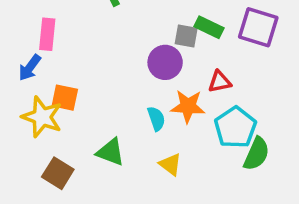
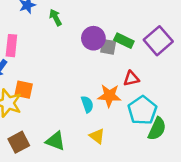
purple square: (258, 27) -> (158, 41), turned 32
purple circle: (165, 62) -> (93, 38), moved
green triangle: (111, 152) -> (55, 141), moved
brown square: (58, 173) -> (19, 142), turned 30

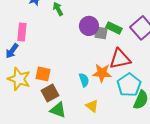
red triangle: (131, 79) -> (120, 59), size x1.6
orange square: (24, 90) -> (43, 74), moved
brown square: (19, 142) -> (50, 93), moved

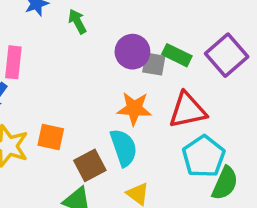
orange star: (102, 73) -> (134, 109), moved
cyan semicircle: (84, 80) -> (124, 148), size x1.5
brown square: (50, 93) -> (90, 165), moved

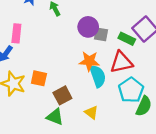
green rectangle: (177, 55) -> (127, 39), moved
cyan semicircle: (124, 148) -> (98, 76), moved

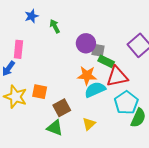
green rectangle: (127, 39) -> (106, 61), moved
cyan semicircle: (98, 76) -> (95, 90), turned -95
yellow triangle: (91, 113) -> (89, 124), turned 40

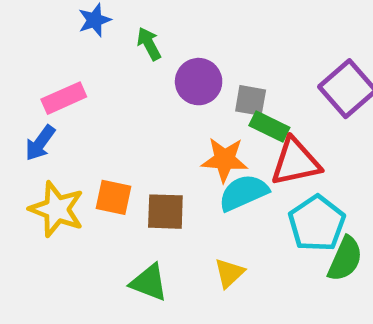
purple circle: (86, 43) -> (199, 82), moved
pink rectangle: (18, 49) -> (64, 98), turned 60
brown square: (62, 108) -> (165, 212), moved, turned 30

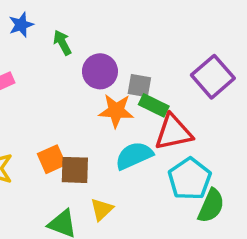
orange star: (225, 160) -> (116, 111), moved
orange square: (113, 197) -> (52, 159), moved, turned -36
yellow triangle: (229, 273) -> (102, 209), moved

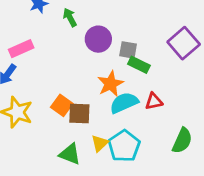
orange star: (116, 111) -> (111, 84), moved, turned -30
red triangle: (173, 132) -> (154, 101), moved, size x0.6
orange square: (52, 159) -> (62, 105), turned -30
cyan pentagon: (190, 179) -> (124, 146), moved

